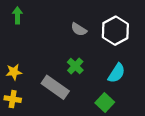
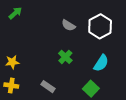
green arrow: (17, 15) -> (15, 13), turned 48
gray rectangle: (55, 87) -> (48, 87), moved, size x0.6

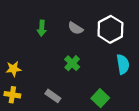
green arrow: (15, 13) -> (42, 28), moved, turned 136
cyan semicircle: (101, 63) -> (123, 64), moved, turned -42

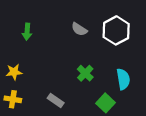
green arrow: (42, 28) -> (27, 32), moved
green cross: (72, 63) -> (85, 73), moved
cyan semicircle: (123, 64) -> (123, 79), moved

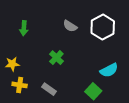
green cross: (85, 73) -> (56, 58), moved
cyan semicircle: (123, 79) -> (109, 70), turned 72
yellow cross: (13, 99) -> (20, 85), moved

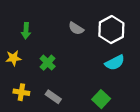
green cross: (56, 58) -> (48, 63), moved
yellow star: (12, 64) -> (13, 58), moved
cyan semicircle: (109, 70) -> (115, 63), moved

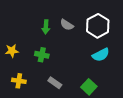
green arrow: (26, 31) -> (46, 27), moved
green cross: (48, 63) -> (42, 55), turned -32
gray rectangle: (53, 97) -> (55, 83), moved

